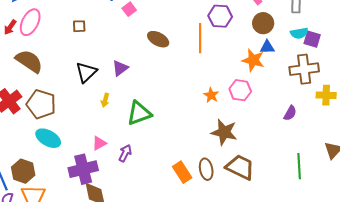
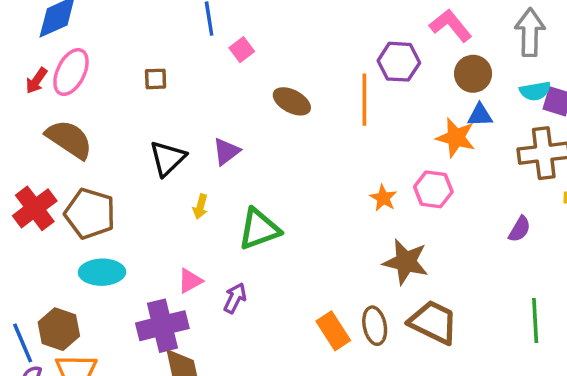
cyan ellipse: (48, 138) -> (102, 272), turned -30

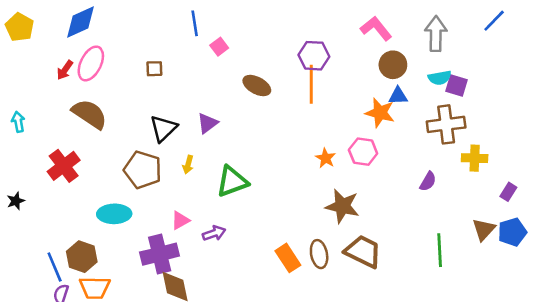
purple hexagon: (399, 62) -> (314, 56), moved
brown pentagon: (90, 214) -> (143, 170), moved
purple arrow: (235, 298) -> (214, 233), turned 45

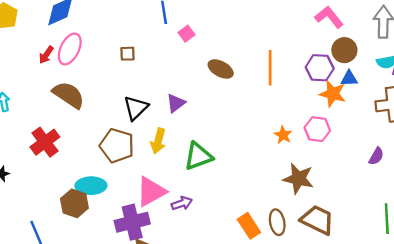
purple hexagon: (314, 56) -> (320, 68), moved
yellow arrow: (188, 165) -> (158, 141), size x1.5
pink triangle: (180, 220) -> (151, 192), size x1.8
brown hexagon: (82, 257) -> (74, 203), moved

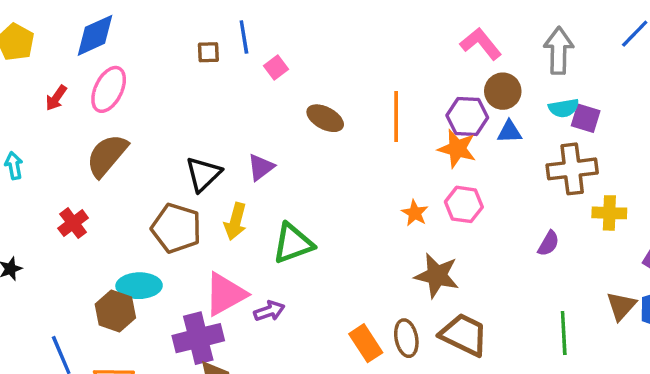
brown square: (128, 54) -> (208, 52), moved
red arrow: (46, 55) -> (56, 98), moved
orange star: (333, 94) -> (457, 149), moved
brown semicircle: (69, 95) -> (107, 155), turned -84
red cross: (45, 142) -> (73, 223), size x0.7

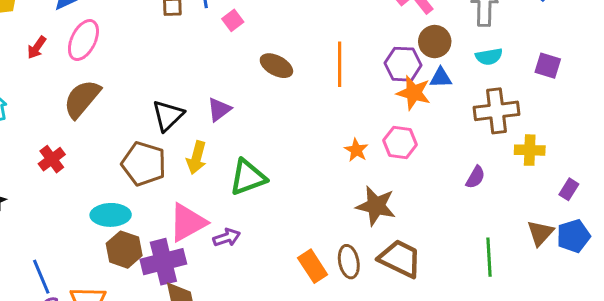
purple square: (586, 118) -> (548, 66), moved
orange star: (457, 149) -> (414, 93), moved
brown hexagon: (115, 311) -> (124, 250), moved

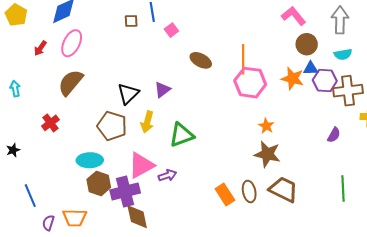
purple hexagon: (403, 64) -> (325, 81), moved
pink hexagon: (400, 143) -> (250, 83), moved, size x1.4
orange star: (356, 150) -> (266, 126), moved
blue line: (41, 277) -> (30, 196), moved

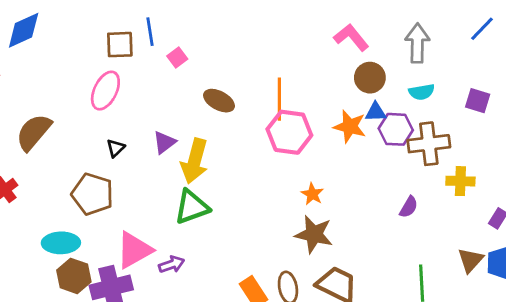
brown square: (131, 21) -> (120, 45), size x1.5
pink ellipse: (72, 43) -> (105, 91), moved
black triangle: (128, 94) -> (116, 148), size x0.6
yellow arrow: (147, 122) -> (195, 161), moved, size x1.4

